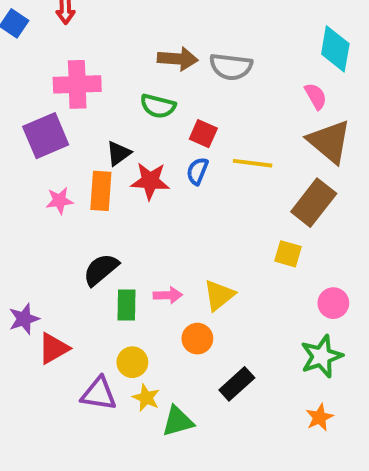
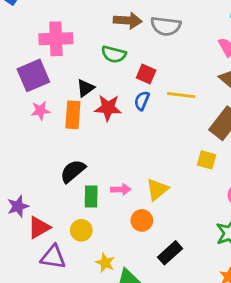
pink star: (59, 201) -> (40, 111), moved
yellow circle: (132, 362) -> (81, 230), moved
purple triangle: (99, 394) -> (53, 257), moved

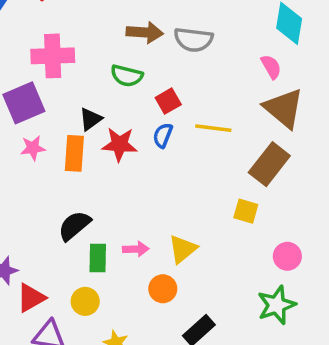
red square: (146, 74) -> (168, 101), turned 36

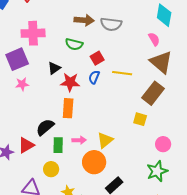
orange rectangle: (74, 153) -> (68, 108), moved
orange circle: (163, 289) -> (94, 162), size x1.5
red triangle: (31, 298) -> (26, 145), moved

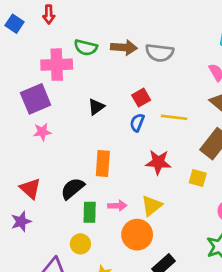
green semicircle: (74, 44) -> (86, 47), moved
black triangle: (54, 68) -> (96, 107), moved
red star: (70, 82) -> (158, 162), moved
red triangle: (26, 145) -> (30, 189), moved, turned -48

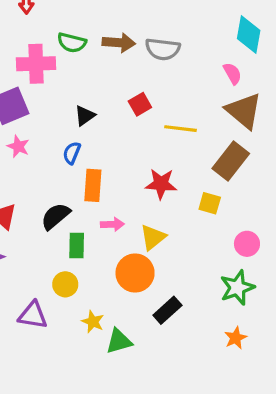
blue semicircle: (137, 123) -> (72, 153), moved
pink star: (42, 132) -> (18, 146), turned 30
pink arrow: (117, 206) -> (112, 224), moved

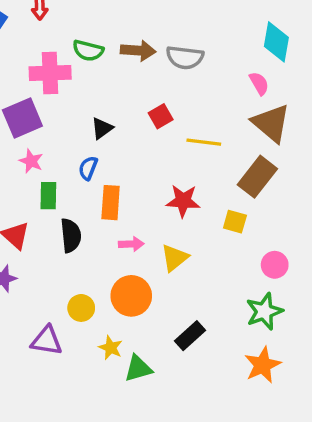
black semicircle: (56, 216) -> (71, 235), turned 124
green rectangle: (77, 245) -> (48, 196), moved
orange circle: (135, 273) -> (131, 296), moved
orange star: (236, 338) -> (263, 365), size x1.5

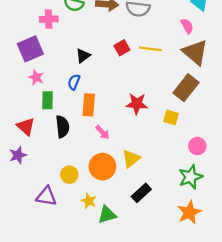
pink cross: (50, 73) -> (49, 19), size x0.7
yellow line: (204, 142) -> (150, 49), moved
pink arrow: (131, 244) -> (102, 132), turned 49
yellow triangle: (174, 258) -> (131, 159), moved

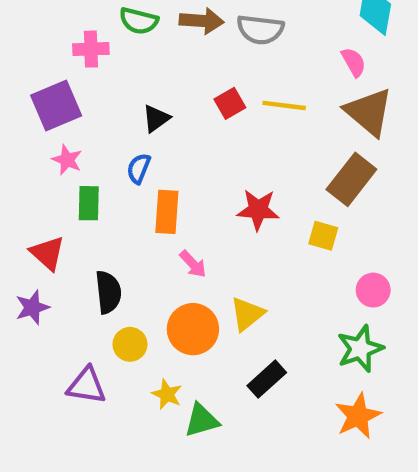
black semicircle: (62, 127) -> (108, 292), moved

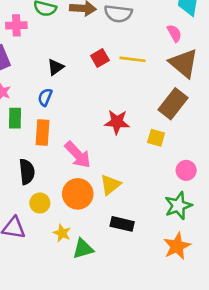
orange rectangle: (167, 212) -> (42, 132), moved
pink arrow: (193, 264) -> (78, 155), size x1.6
black rectangle: (267, 379) -> (122, 224), turned 55

